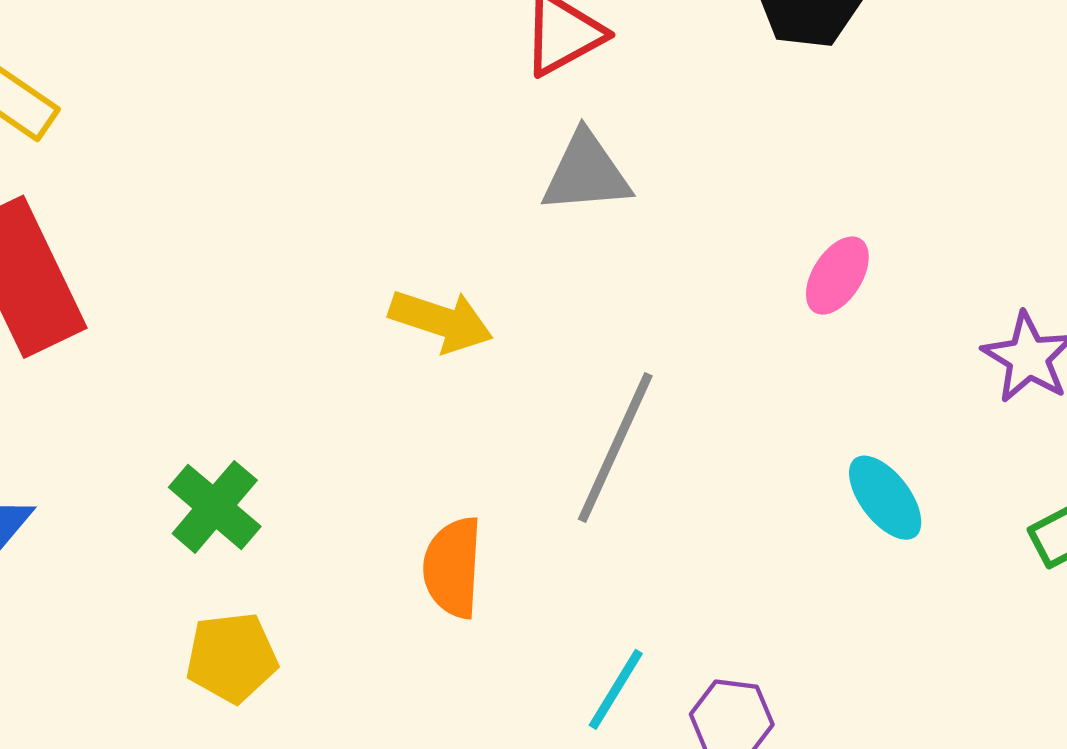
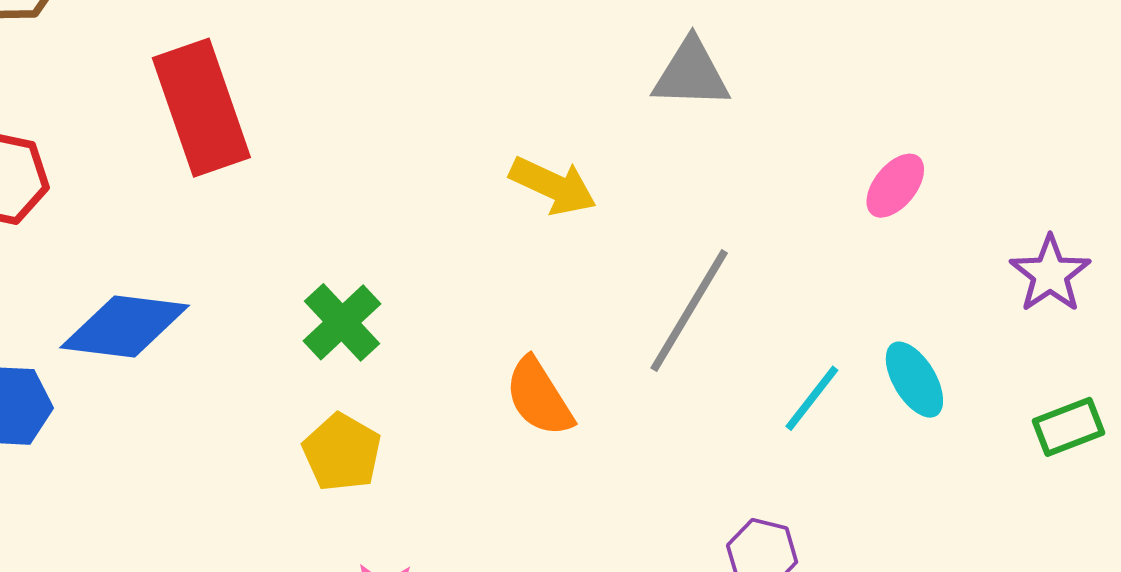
orange semicircle: (453, 567) -> (539, 397), turned -42
yellow pentagon: (232, 657) -> (342, 452), turned 30
cyan line: (616, 689) -> (812, 398), moved

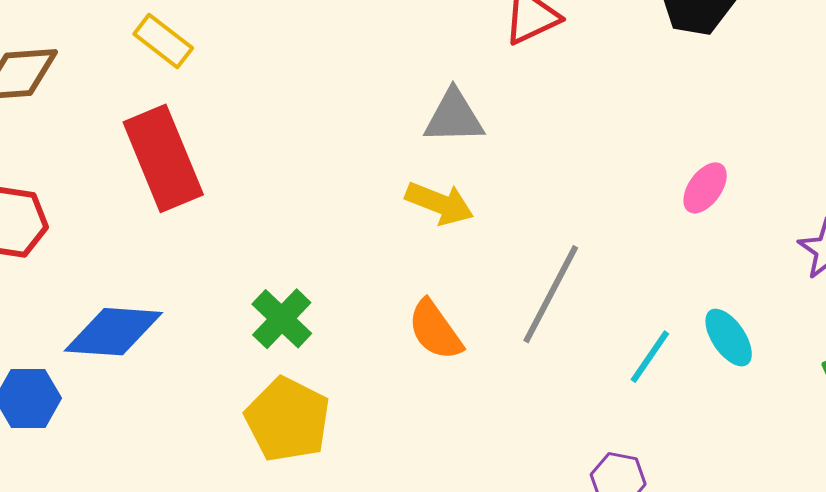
gray triangle: (691, 74) -> (454, 117), moved
orange semicircle: (539, 397) -> (435, 330), moved
yellow pentagon: (342, 452) -> (288, 420), size x1.4

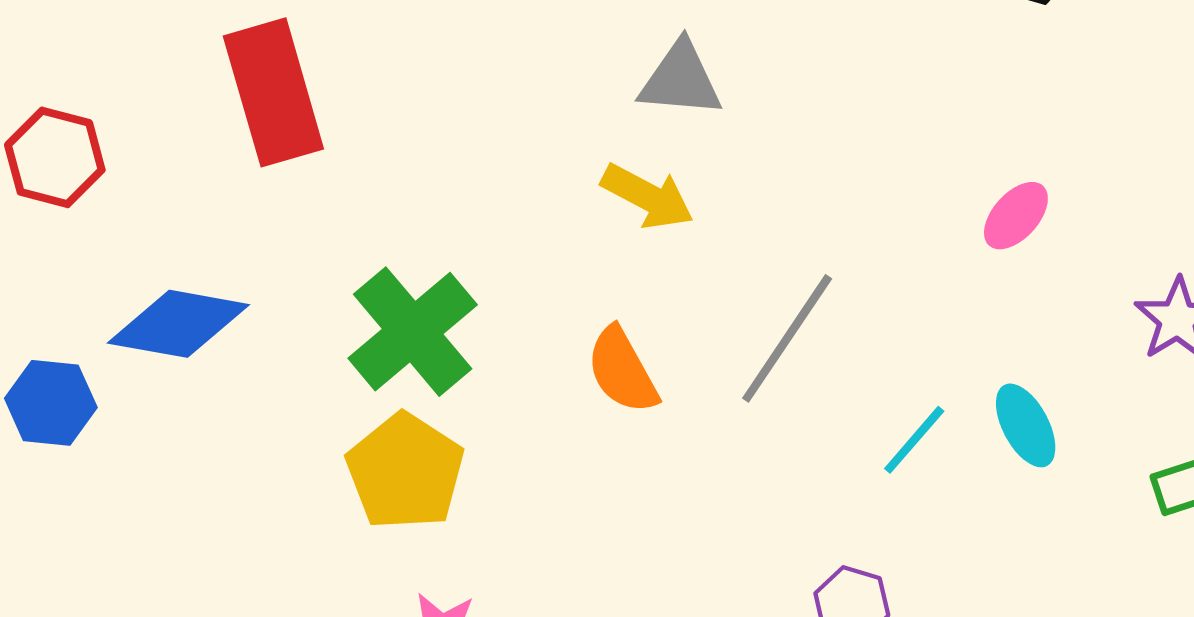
green cross: (282, 319) -> (413, 332), size x1.5

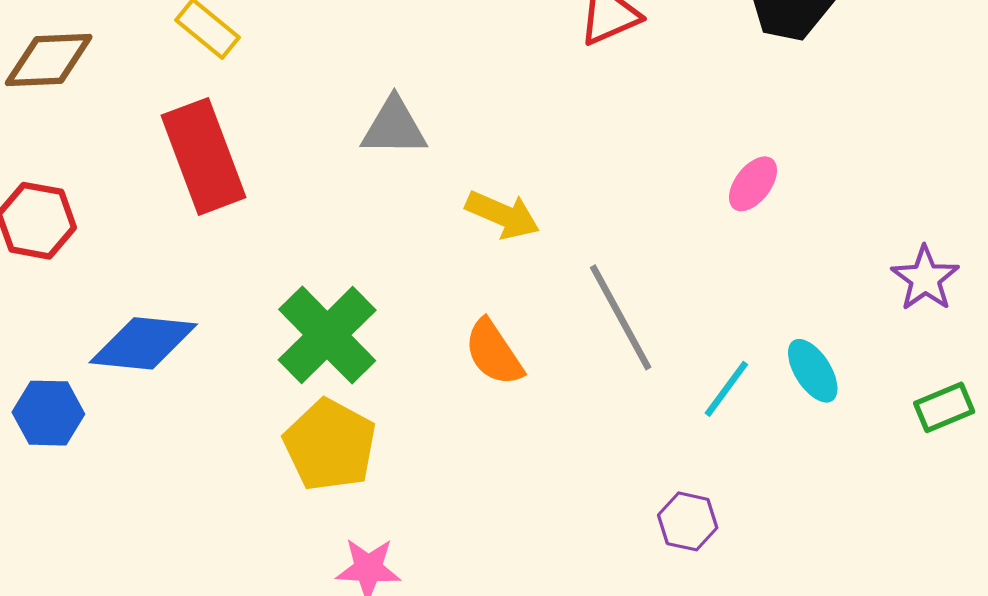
gray triangle: (680, 80) -> (394, 127), moved
pink ellipse: (1016, 216) -> (753, 184), moved
gray line: (787, 338) -> (621, 317), turned -58

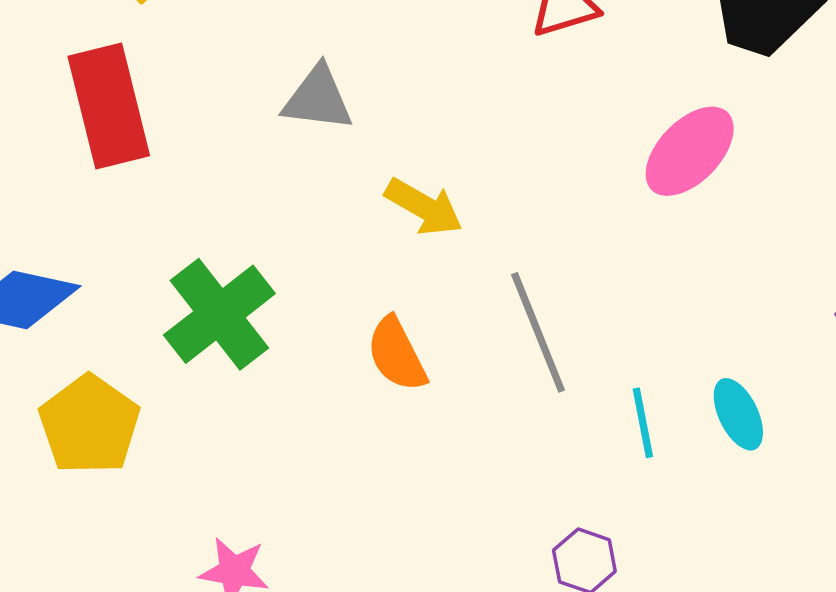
pink ellipse: (753, 184) -> (690, 151), moved, size x1.6
cyan line: (726, 389) -> (643, 423), turned -54
yellow pentagon: (330, 445) -> (89, 425), moved

